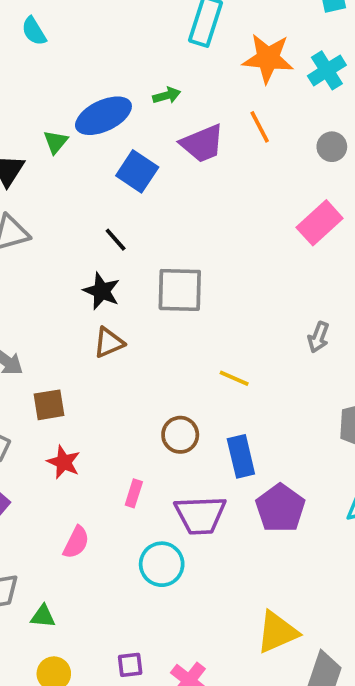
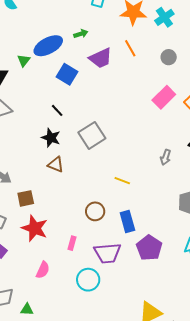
gray square: (180, 290) -> (92, 135), turned -32
brown triangle: (109, 343) -> (56, 165), turned 48
red star: (64, 462) -> (35, 228), size x1.5

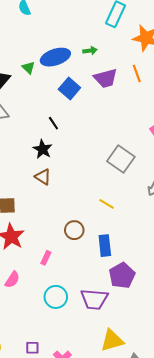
green triangle: (24, 60) -> (28, 68), turned -32
gray square: (92, 135) -> (121, 159), moved, turned -32
purple trapezoid: (107, 253) -> (94, 299), moved

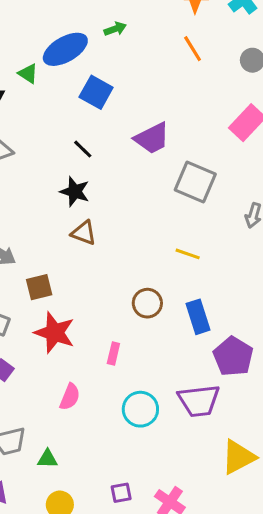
purple trapezoid: (106, 78) -> (152, 138), moved

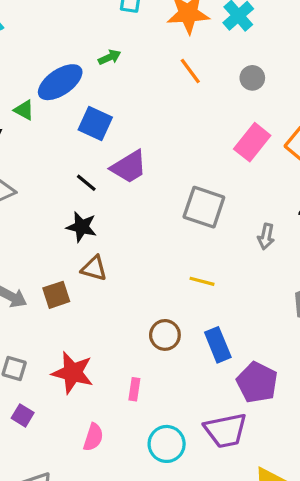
purple trapezoid: (152, 138) -> (129, 167), moved
brown square: (39, 287) -> (56, 295), moved

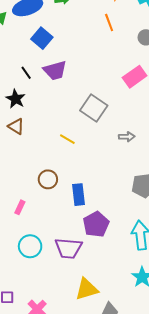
gray arrow: (266, 236) -> (127, 137), turned -119
yellow line: (202, 281) -> (67, 139), moved

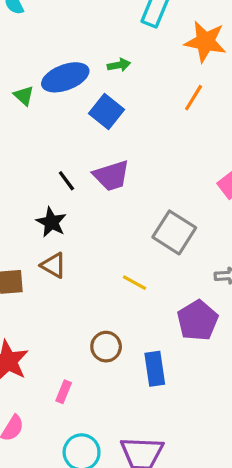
orange line: (109, 22) -> (194, 98), turned 54
blue square: (42, 38) -> (106, 112), moved
purple pentagon: (96, 224) -> (198, 320), moved

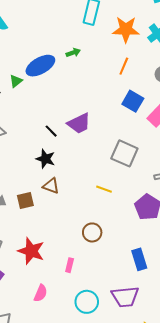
green triangle: (24, 96) -> (16, 81), turned 48
blue square: (106, 112) -> (133, 101), moved
blue rectangle: (155, 369) -> (139, 259), moved

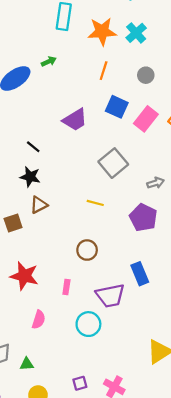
purple trapezoid: (79, 123) -> (75, 120), moved
gray square: (124, 153) -> (113, 163), turned 32
brown triangle: (51, 186) -> (39, 205), turned -42
purple trapezoid: (125, 297) -> (110, 296), moved

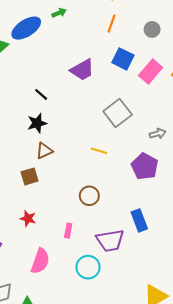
black star: (30, 177) -> (37, 123), turned -30
brown square: (13, 223) -> (30, 176), moved
red star: (24, 276) -> (28, 218), size x0.6
pink semicircle: (39, 320) -> (40, 261), size x1.4

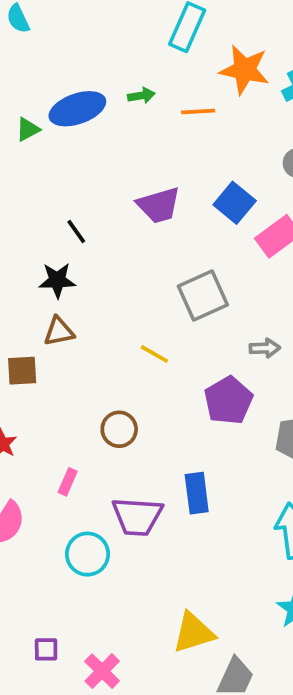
orange line: (112, 24) -> (198, 112), moved, turned 54

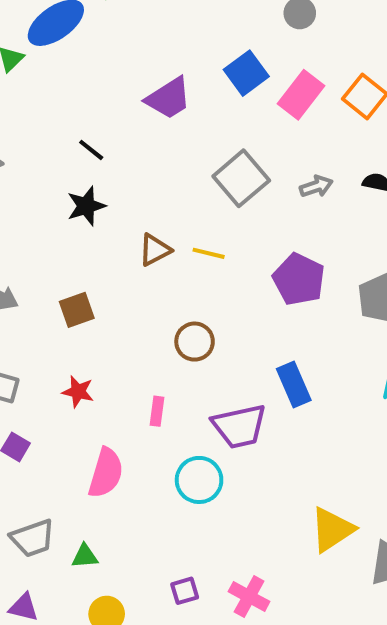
blue square: (235, 203) -> (246, 73), turned 30
brown triangle: (59, 331) -> (155, 250), moved
gray arrow: (265, 348) -> (316, 186), moved

